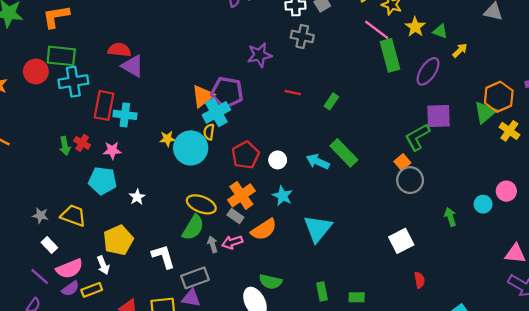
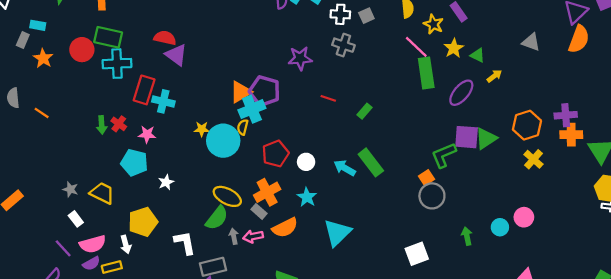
green triangle: (485, 112) -> (486, 138), moved

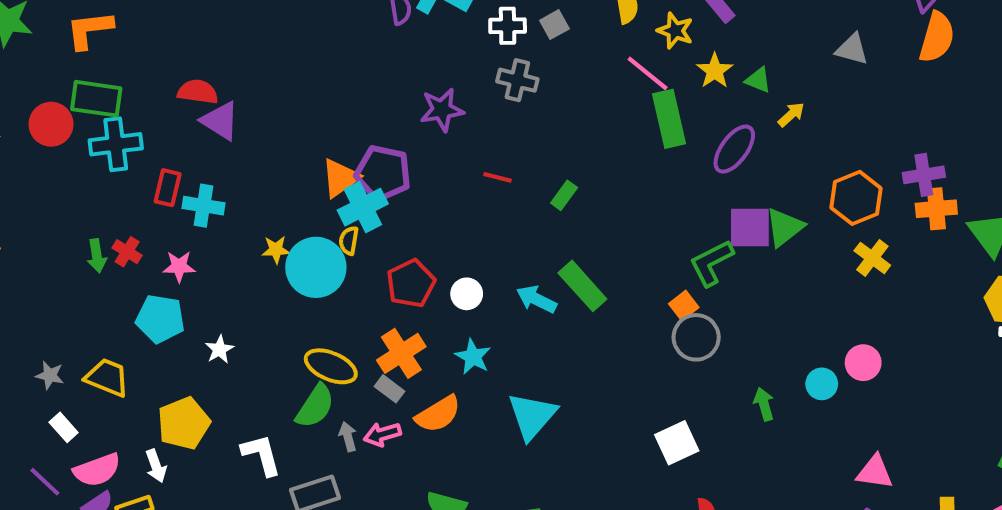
red rectangle: (144, 90) -> (168, 188), size x0.7

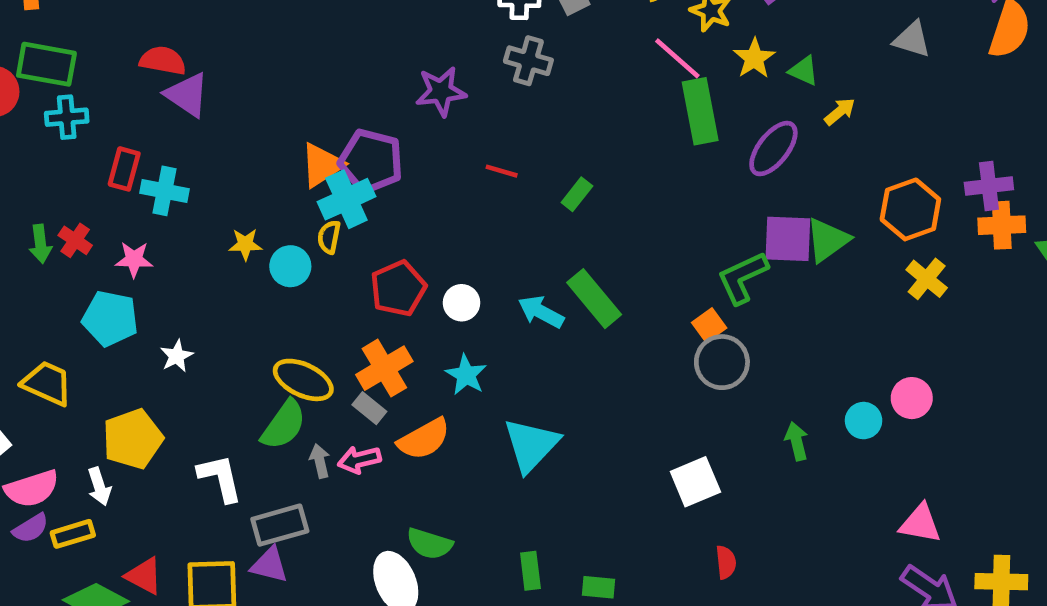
cyan cross: (116, 144) -> (67, 117), size x0.7
cyan circle: (316, 267) -> (290, 266), size x0.6

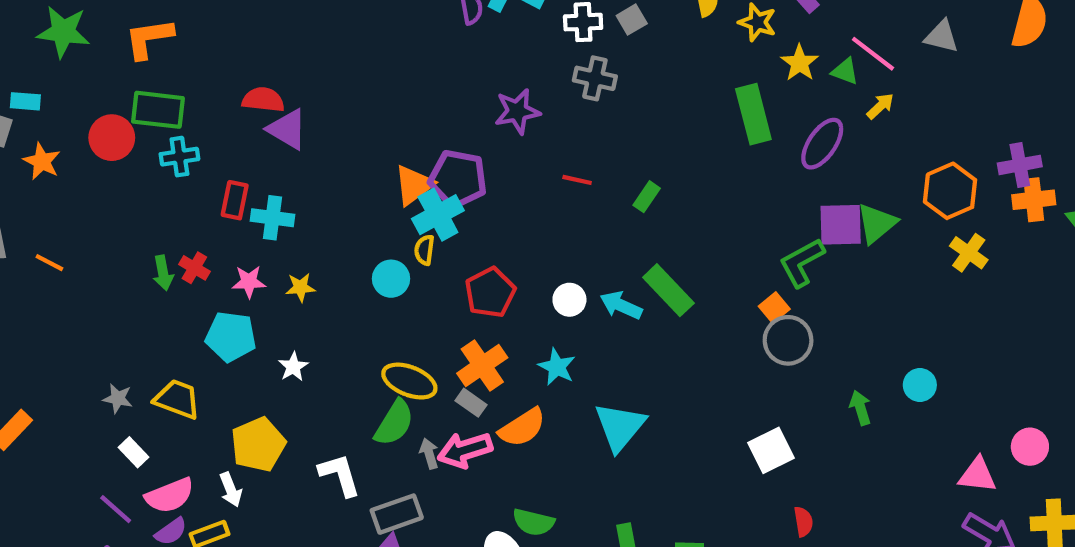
pink line: (677, 58) -> (873, 54), moved
yellow star: (245, 244) -> (300, 287), moved
white circle: (462, 303) -> (569, 300), moved
pink circle: (912, 398) -> (1030, 447), moved
pink arrow: (359, 460) -> (465, 450), size x1.4

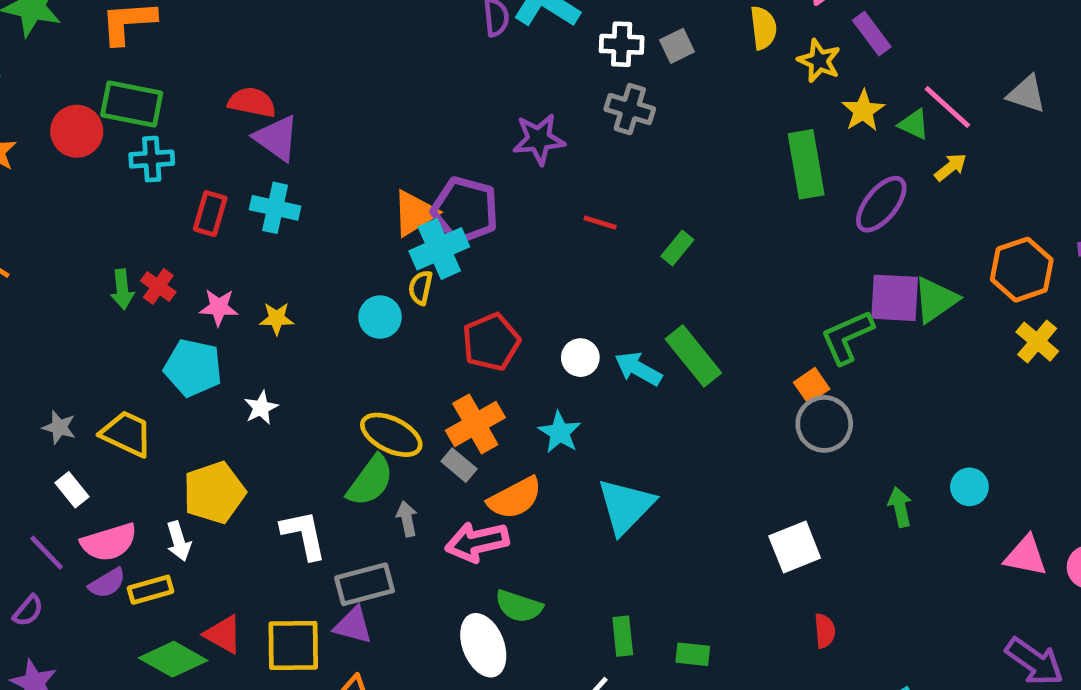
cyan cross: (272, 218) -> (275, 208), moved
pink arrow: (465, 450) -> (477, 542), moved
pink triangle: (977, 475) -> (1026, 556), moved

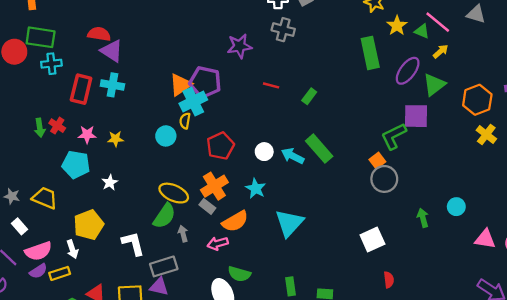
red rectangle: (210, 214) -> (81, 89), size x1.4
green triangle: (936, 300) -> (434, 85), moved
pink arrow: (477, 542) -> (218, 243), size x0.7

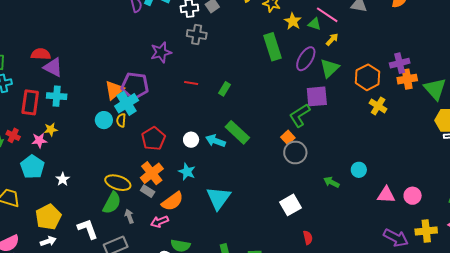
cyan circle: (166, 136) -> (104, 120), moved
yellow star: (115, 139) -> (51, 129), moved
cyan pentagon: (76, 164) -> (32, 167), turned 30
green arrow: (423, 218) -> (331, 182), turned -42
white arrow: (72, 249) -> (48, 241), moved, turned -84

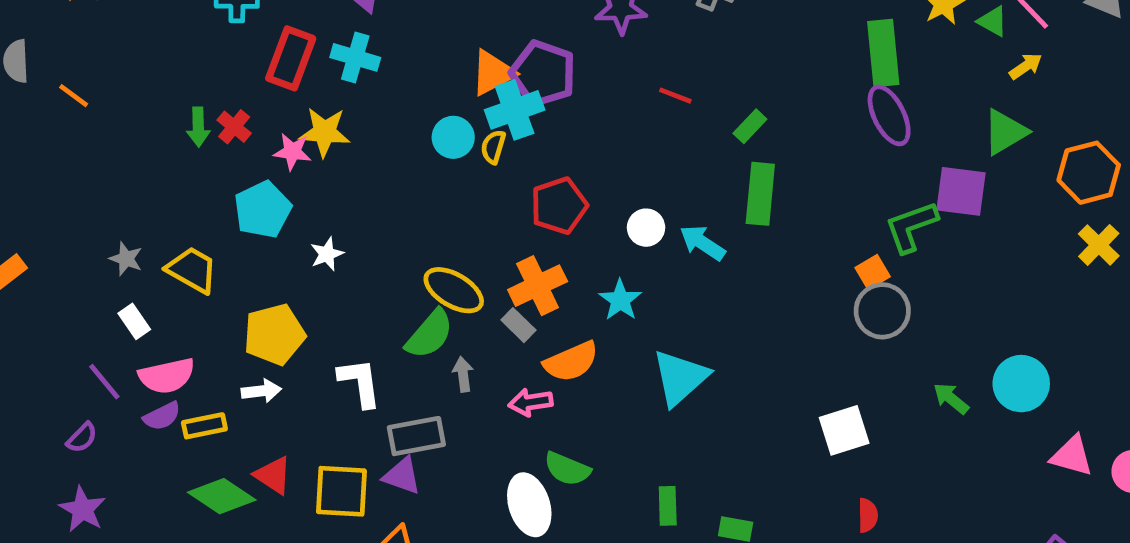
purple ellipse: (306, 59) -> (889, 115), moved, turned -70
yellow star: (51, 129) -> (325, 132), size x1.5
green rectangle: (237, 132) -> (760, 194), moved, turned 40
cyan circle: (359, 170) -> (1021, 384), size x1.5

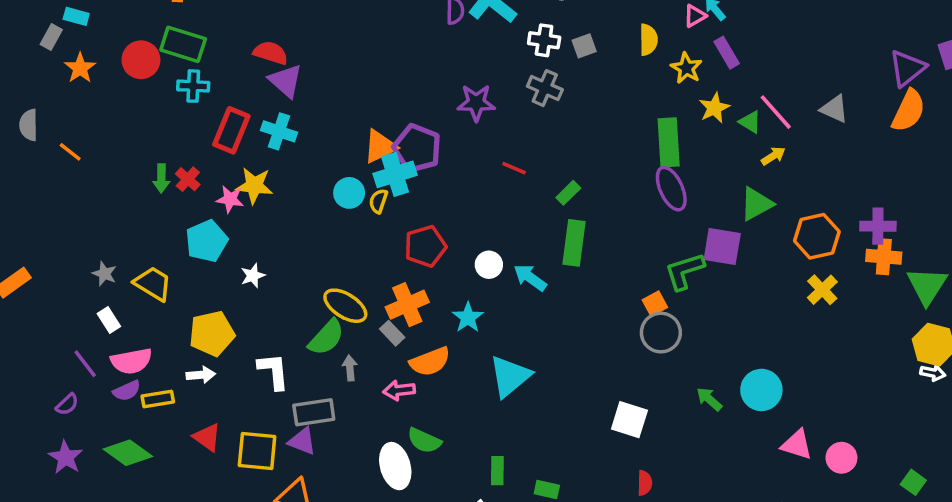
white square: (844, 430) -> (629, 420), turned 33
green diamond: (222, 496) -> (128, 453), moved

